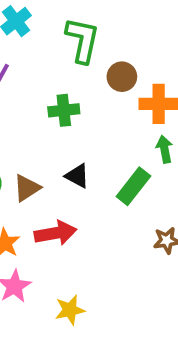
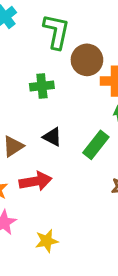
brown circle: (122, 77) -> (87, 60), size x1.4

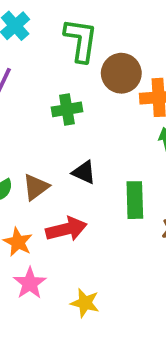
green rectangle: (96, 145) -> (135, 200), moved, turned -36
yellow star: (47, 241) -> (85, 303), turned 30

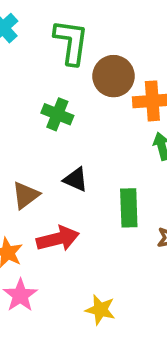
green cross: (67, 109) -> (57, 114), turned 32
yellow star: (85, 303) -> (100, 310), moved

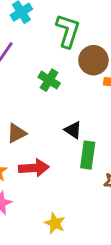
black triangle: (76, 179) -> (73, 130), moved

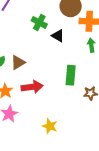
black triangle: (73, 130) -> (58, 36), moved

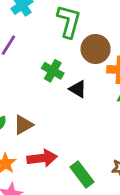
green rectangle: (71, 75) -> (82, 175), moved, turned -42

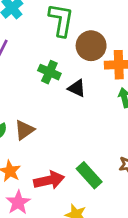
red arrow: (42, 158) -> (49, 180), moved

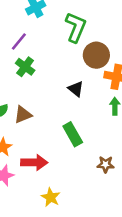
green cross: (49, 72) -> (25, 67), moved
green rectangle: (89, 175) -> (73, 134), moved

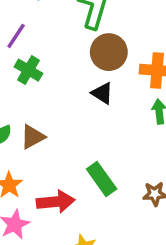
brown circle: (96, 55) -> (109, 52), moved
green rectangle: (73, 134) -> (102, 179), moved

